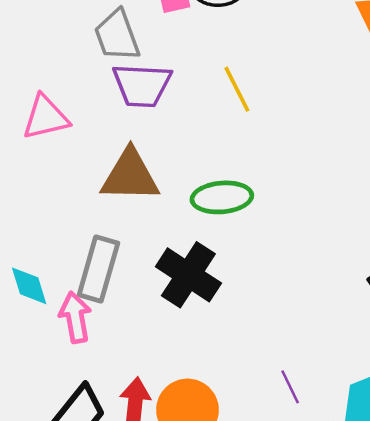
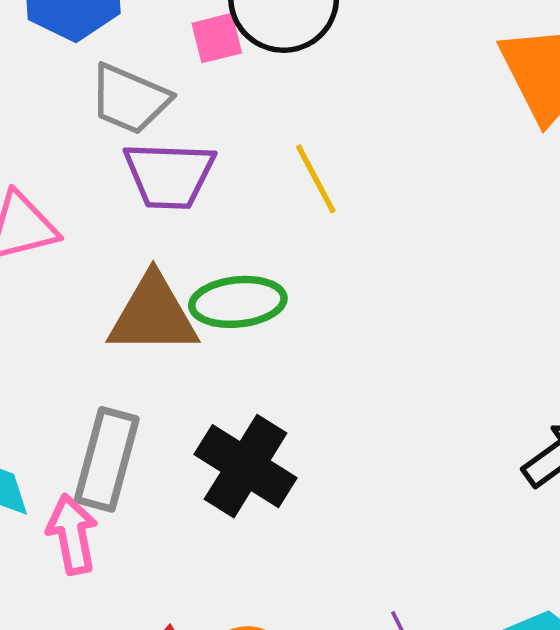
gray trapezoid: (117, 36) -> (130, 99), turned -46
green ellipse: (222, 197) -> (238, 302), moved

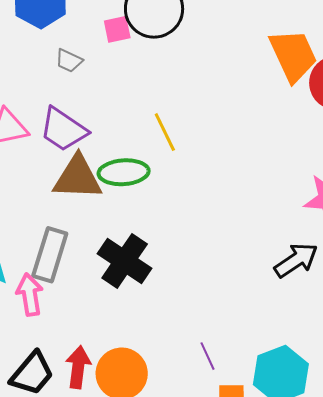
gray trapezoid: (130, 99) -> (69, 61), size x0.6
purple trapezoid: (169, 175) -> (63, 129), moved, turned 30
yellow line: (316, 179) -> (165, 132), moved

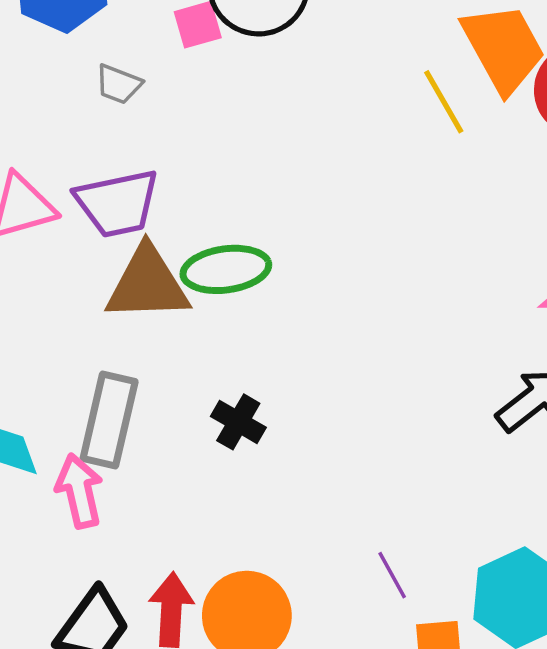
purple trapezoid: (63, 129) -> (117, 203), turned -42
yellow line: (165, 132) -> (444, 102), moved
black cross: (125, 261) -> (238, 422), size x0.6

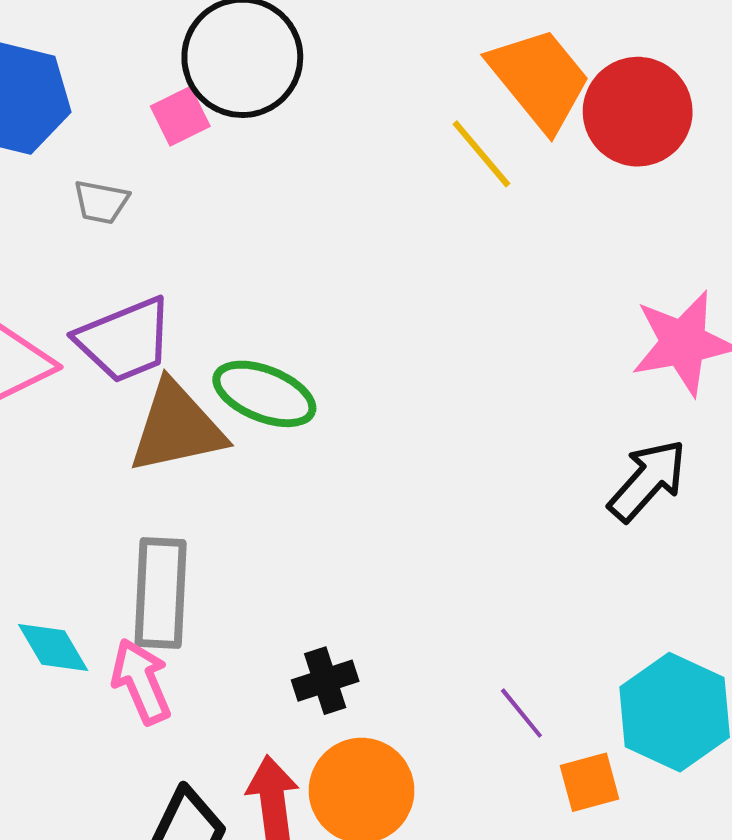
green ellipse: (226, 269) -> (264, 394), turned 40
black cross: (238, 422) -> (325, 681), moved, turned -38

